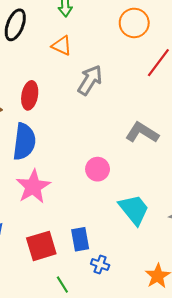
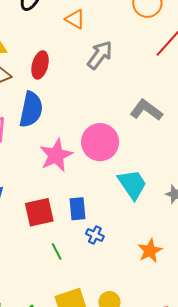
pink circle: (98, 169) -> (100, 142), size x1.6
pink star: (33, 187) -> (56, 155), moved

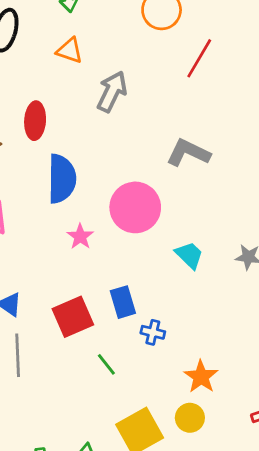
blue semicircle: (31, 109) -> (62, 179), moved
pink star: (56, 155) -> (80, 236), size x0.6
cyan trapezoid: (132, 184) -> (189, 255), size x0.7
orange star: (150, 251) -> (201, 377), moved

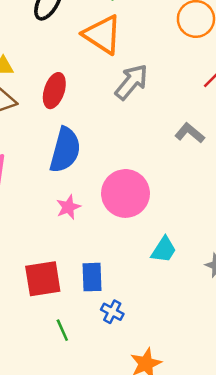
orange triangle: (70, 51) -> (102, 35), size x1.6
gray L-shape: (188, 153) -> (190, 133), moved, size x0.7
cyan trapezoid: (189, 255) -> (164, 250), turned 64

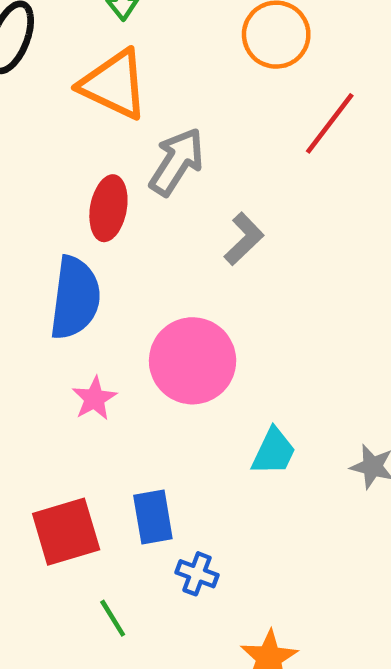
red ellipse: (54, 91) -> (108, 208), moved
gray L-shape: (190, 133) -> (244, 239), moved, turned 104

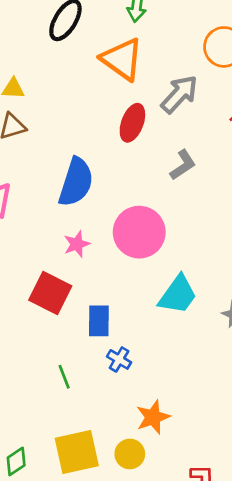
gray arrow: (177, 162) -> (179, 94), moved
red ellipse: (108, 208) -> (132, 123), moved
cyan trapezoid: (274, 452) -> (178, 295), size x1.4
red square: (66, 532) -> (50, 293), moved, turned 33

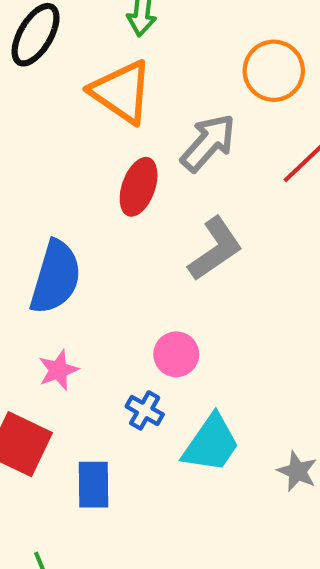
gray L-shape: (183, 165) -> (215, 249), size x1.4
pink circle: (139, 232) -> (176, 354), moved, size x0.6
blue cross: (119, 359) -> (145, 410), moved

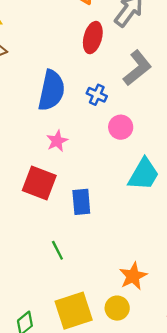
blue cross: (145, 410) -> (97, 95), moved

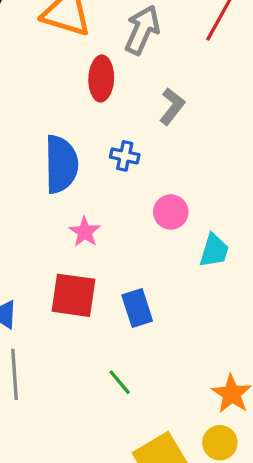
gray L-shape: (137, 68) -> (172, 106), size x0.7
pink circle: (121, 127) -> (171, 212), moved
cyan trapezoid: (144, 174) -> (214, 251), size x0.7

